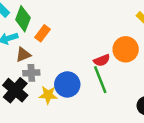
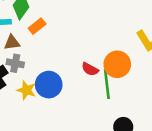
red semicircle: (102, 60) -> (90, 69), turned 35
green line: (100, 80) -> (107, 84), moved

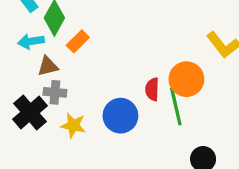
red semicircle: (90, 69) -> (152, 89), turned 70
blue circle: (49, 85) -> (120, 116), moved

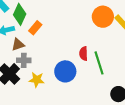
orange circle: (186, 79) -> (103, 17), moved

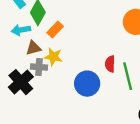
yellow star: (37, 80) -> (53, 57), moved

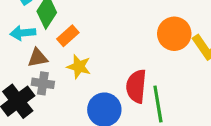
yellow star: (53, 57) -> (79, 67), moved
red semicircle: (110, 64) -> (136, 86), size x1.5

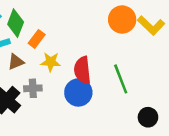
gray cross: (43, 83) -> (33, 88), moved
red semicircle: (136, 86) -> (82, 70), moved

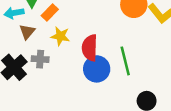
brown triangle: (16, 62) -> (27, 32), turned -35
blue circle: (78, 92) -> (97, 69), moved

